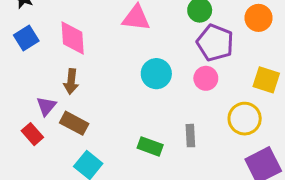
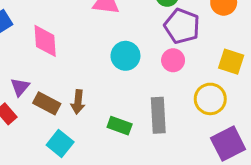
pink diamond: (73, 38) -> (45, 41), moved
brown arrow: (71, 81) -> (78, 102), moved
gray rectangle: (190, 136) -> (158, 115), size x1.6

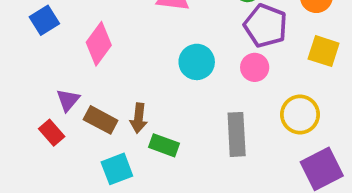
pink diamond: (45, 41) -> (99, 44), turned 40
yellow square: (231, 62) -> (324, 51), moved
green rectangle: (120, 126) -> (164, 145), moved
cyan square: (60, 144) -> (117, 169), turned 30

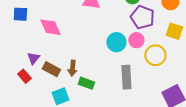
blue square: (44, 20) -> (20, 14), turned 35
pink diamond: (99, 44) -> (50, 27), turned -60
cyan circle: (197, 62) -> (116, 42), moved
yellow circle: (300, 115) -> (155, 55), moved

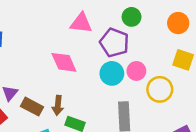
purple pentagon: (142, 17) -> (114, 43), moved
pink diamond: (50, 27) -> (64, 62), moved

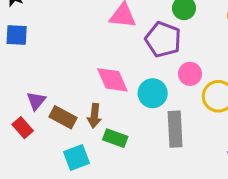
pink diamond: (64, 62) -> (112, 80), moved
cyan circle: (112, 73) -> (153, 93), moved

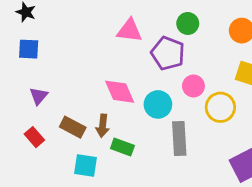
purple triangle: (36, 101) -> (39, 96), moved
cyan square: (76, 158) -> (85, 166), turned 30

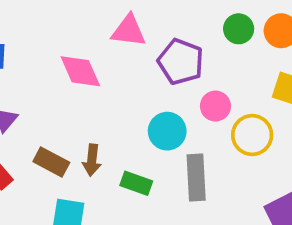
green circle: (188, 23) -> (239, 29), moved
pink diamond: (120, 92) -> (80, 71), moved
green rectangle: (122, 147) -> (136, 183), moved

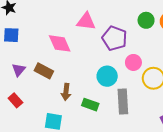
brown rectangle: (51, 162) -> (44, 71), moved

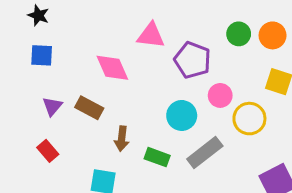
gray rectangle: (123, 101) -> (205, 152), turned 55

